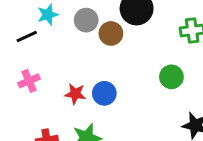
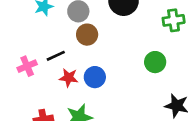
brown circle: (111, 33) -> (87, 35), moved
black line: (27, 36) -> (56, 56), moved

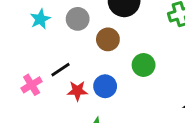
brown circle: (87, 35) -> (108, 39), moved
green circle: (155, 62) -> (144, 65), moved

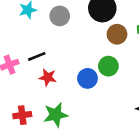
brown circle: (108, 39) -> (117, 34), moved
blue circle: (105, 86) -> (87, 78), moved

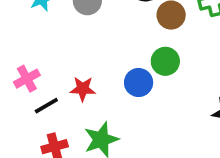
black line: (37, 56) -> (46, 106), moved

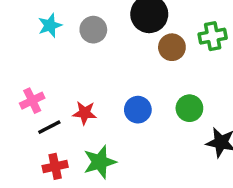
green circle: (165, 61) -> (189, 108), moved

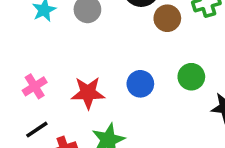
red star: (85, 113) -> (88, 93), size x1.4
black line: (49, 127) -> (37, 130), moved

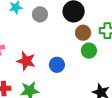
green circle: (191, 77) -> (89, 51), moved

